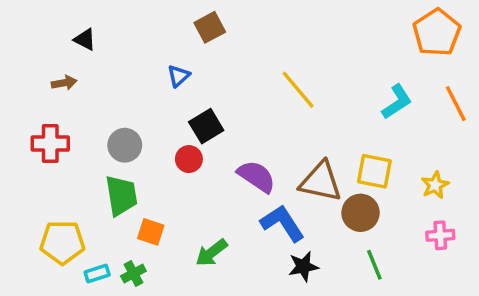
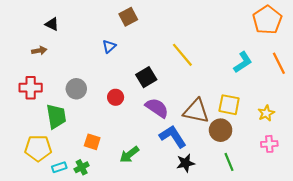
black square: (206, 126) -> (146, 77), moved
green trapezoid: (121, 195) -> (56, 116), moved

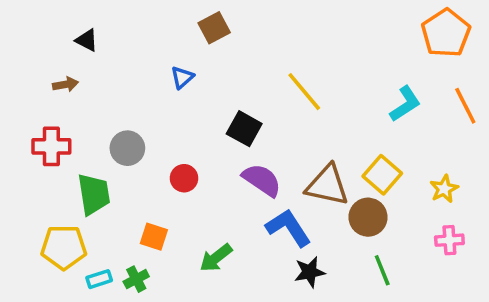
black square: (146, 77) -> (244, 129), turned -30
red circle: (116, 97) -> (184, 178), moved
yellow square: (229, 105) -> (382, 175), turned 30

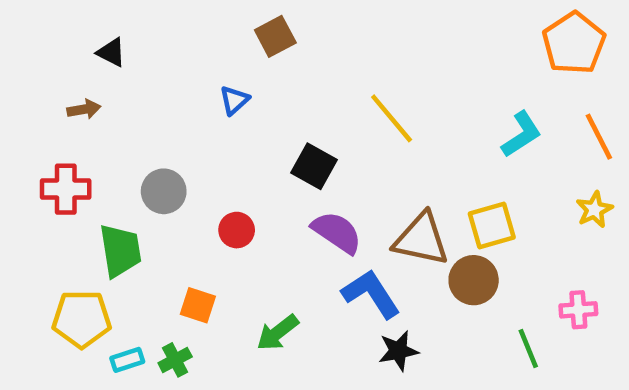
yellow square: (382, 175) -> (492, 225), turned 33
yellow star: (444, 189) -> (594, 210), moved
green line: (382, 270) -> (528, 349), moved

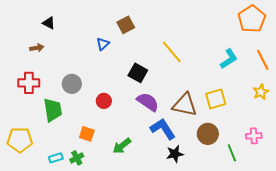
brown square: (275, 36) -> (126, 25), moved
brown circle: (474, 280) -> (208, 134), moved
yellow pentagon: (82, 319) -> (20, 140), moved

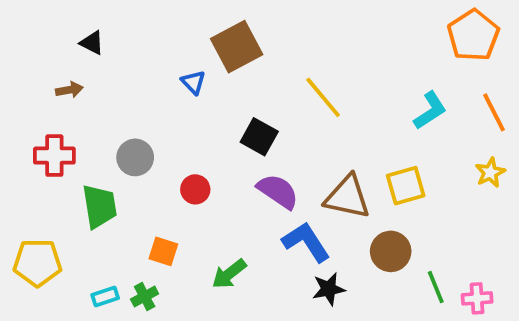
brown square: (126, 25) -> (237, 47), size x1.5
blue triangle: (103, 44) -> (193, 82), turned -32
pink cross: (254, 136) -> (477, 298), moved

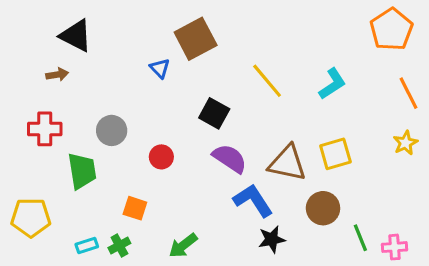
black triangle: (92, 43) -> (76, 36), size x1.6
cyan L-shape: (430, 110) -> (332, 84), moved
green arrow: (229, 274) -> (183, 246), moved

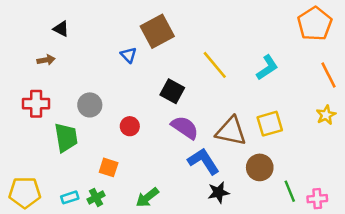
black triangle: (76, 36) -> (61, 29), size x0.6
yellow pentagon: (31, 218) -> (25, 192), moved

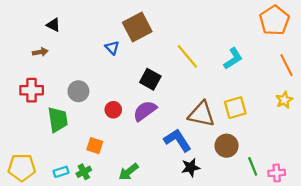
purple semicircle: (185, 127) -> (145, 111), moved, turned -70

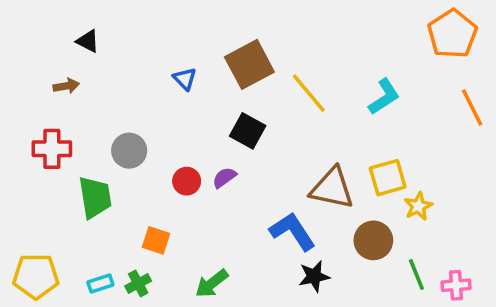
brown square: (137, 27) -> (249, 64), moved
yellow star: (284, 100) -> (418, 206), moved
purple semicircle: (145, 111) -> (224, 178), moved, size x0.6

